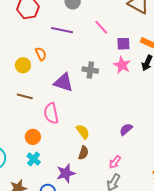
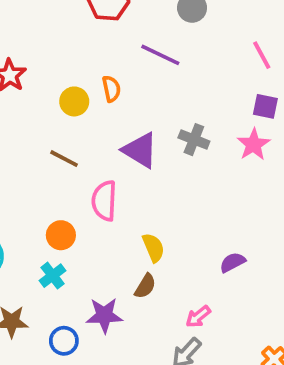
pink line: (101, 27) -> (262, 55), moved

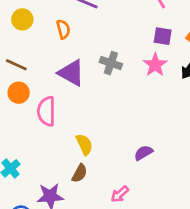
orange semicircle: (111, 89) -> (63, 29), moved
yellow circle: (74, 101) -> (22, 19), moved
brown line: (64, 159) -> (16, 65), moved
orange circle: (61, 235) -> (19, 93), moved

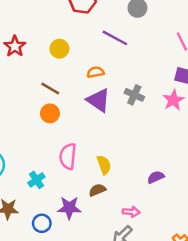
orange semicircle: (63, 29) -> (96, 72), moved, turned -91
pink semicircle: (46, 111) -> (68, 156), moved
brown semicircle: (80, 173) -> (97, 190), turned -147
pink arrow: (120, 194) -> (131, 212), turned -140

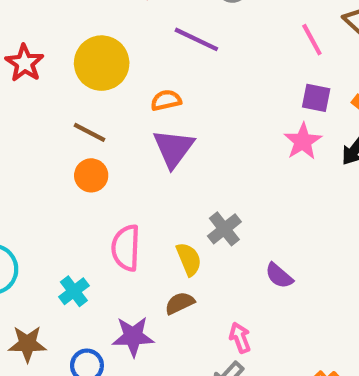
yellow circle: (59, 49) -> (102, 63), size x1.6
gray cross: (134, 95) -> (224, 229), moved, turned 30
purple triangle: (98, 100) -> (173, 148), turned 35
purple semicircle: (156, 177) -> (279, 276), turned -112
pink arrow: (131, 212) -> (240, 338), turned -112

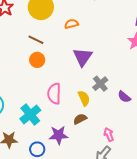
purple triangle: (173, 148) -> (83, 57), moved
purple semicircle: (279, 276) -> (124, 97), moved
cyan cross: (74, 291) -> (30, 115), size x1.5

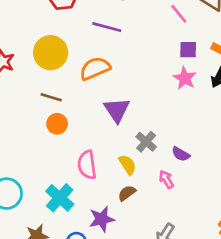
orange semicircle: (71, 24) -> (95, 68), size x1.6
pink arrow: (109, 135) -> (166, 179), moved

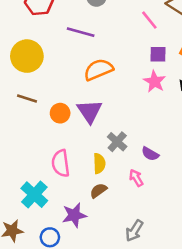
orange semicircle: (95, 68) -> (98, 70), moved
orange circle: (57, 124) -> (60, 113), moved
yellow semicircle: (127, 165) -> (99, 163), turned 30

